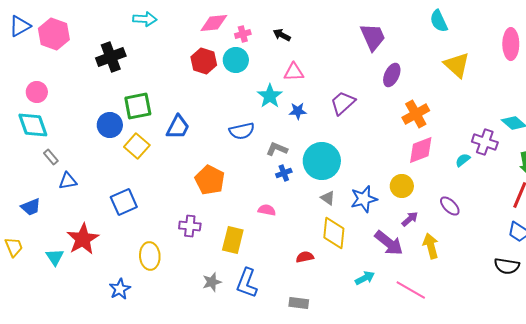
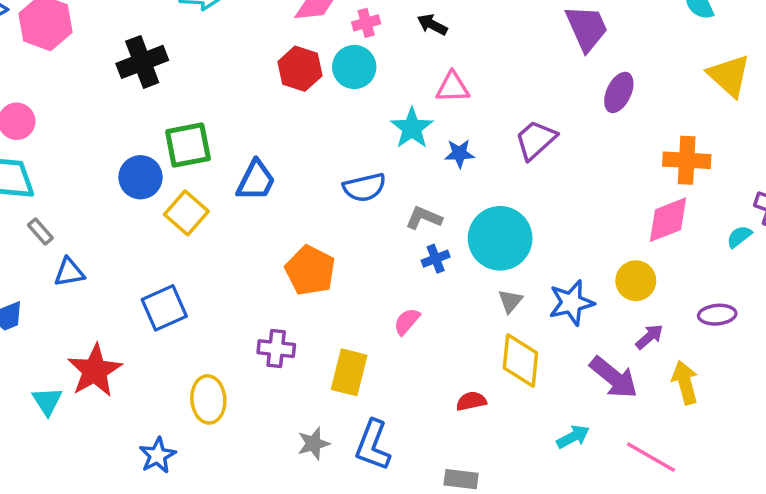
orange cross: (416, 114) -> (687, 160), moved, turned 32
gray triangle: (328, 198) -> (510, 301), turned 35
purple ellipse: (450, 206) -> (717, 315), turned -50
pink semicircle: (267, 210) -> (407, 321), turned -60

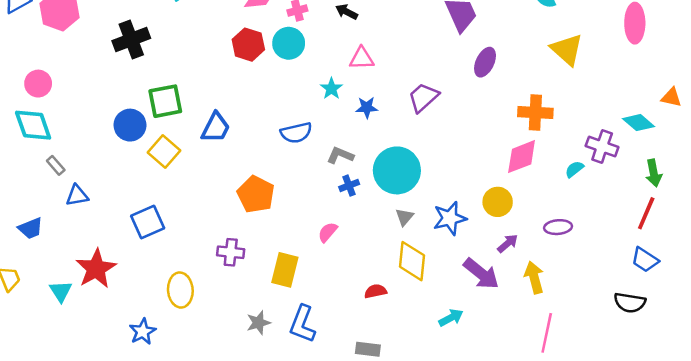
cyan star: (412, 128) -> (331, 89), size x0.7
pink line: (651, 457) -> (547, 333), moved, turned 72

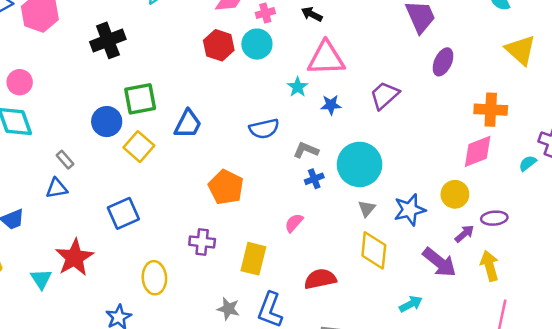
pink triangle: (362, 58) -> (326, 58), size x1.6
gray rectangle: (56, 165) -> (65, 160), moved
purple ellipse: (558, 227) -> (494, 218), moved
red semicircle: (375, 291) -> (320, 279), moved, size x1.5
gray star: (258, 323) -> (228, 309), turned 30

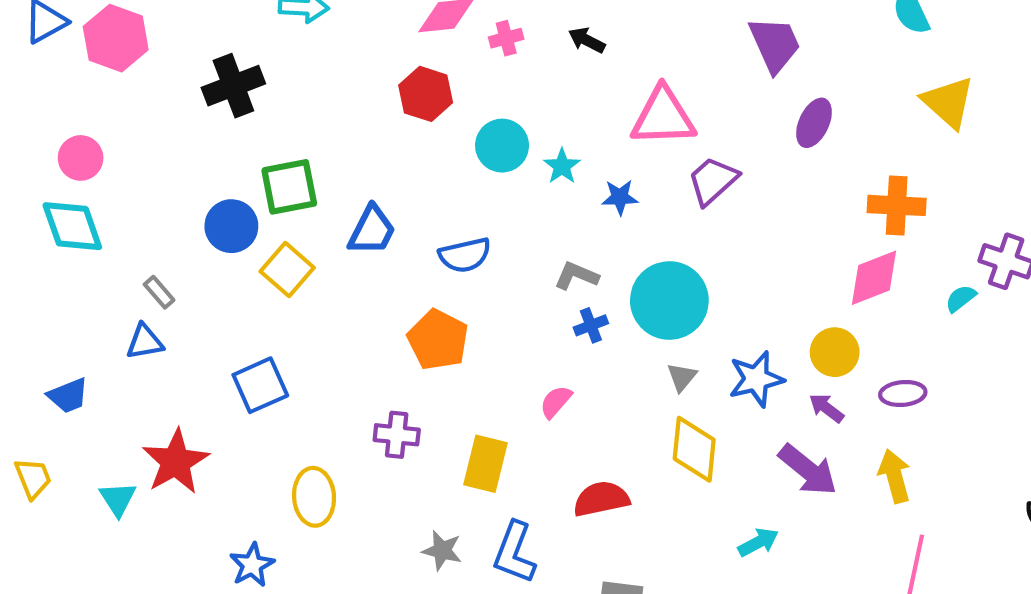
cyan circle: (257, 44) -> (502, 146), moved
pink triangle: (326, 58) -> (663, 117), moved
blue semicircle: (264, 129) -> (465, 255), moved
purple arrow: (464, 234) -> (826, 408), moved, turned -102

